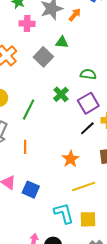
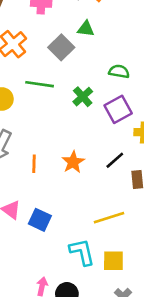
green line: (29, 110) -> (40, 84), moved, turned 70
black line: (87, 128) -> (115, 160), moved
orange star: (71, 159) -> (73, 162), moved

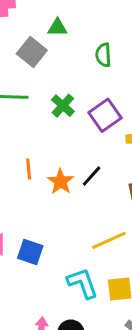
green semicircle: (119, 71) -> (103, 55), moved, turned -96
black line: (115, 160) -> (92, 176), moved
orange line: (34, 164) -> (29, 169), moved

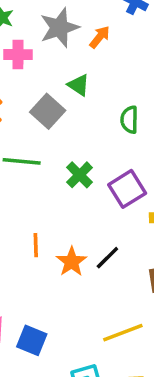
green triangle: (57, 28) -> (79, 85), turned 30

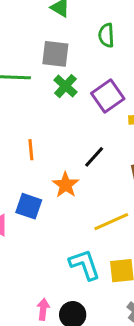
gray square: (48, 111) -> (55, 54), moved, turned -32
orange star: (71, 262) -> (66, 185), moved
blue square: (32, 340) -> (29, 206), moved

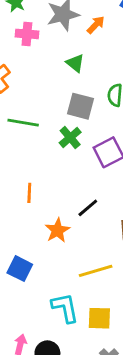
gray square: (55, 54) -> (80, 106), moved
blue square: (29, 206) -> (20, 269), moved

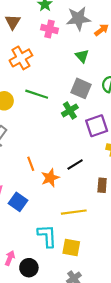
orange line: (29, 193) -> (31, 164), moved, turned -32

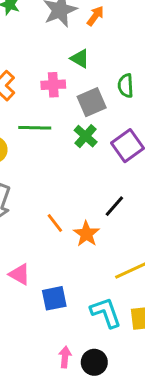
pink cross: (50, 29) -> (53, 85), moved
gray square: (81, 88) -> (92, 102), turned -30
blue square: (18, 202) -> (54, 298), moved, turned -30

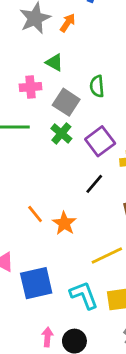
gray square: (92, 102) -> (66, 102), turned -32
black line: (114, 206) -> (94, 184), moved
blue square: (54, 298) -> (36, 283), size x1.4

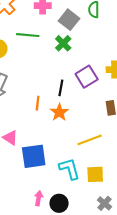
purple square: (100, 141) -> (87, 77), moved
black line: (94, 184) -> (61, 88), moved, turned -35
orange line: (35, 214) -> (38, 103), turned 40

